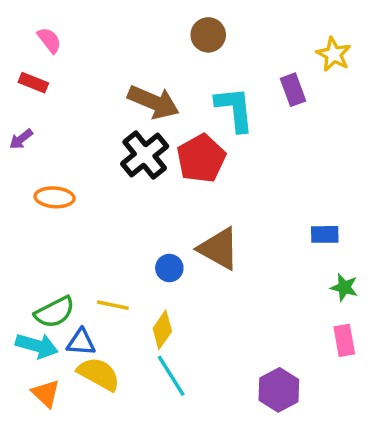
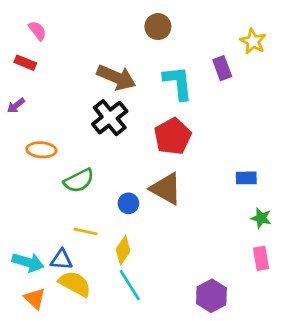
red pentagon: (201, 159) -> (173, 136), moved
green semicircle: (55, 312) -> (79, 181), moved

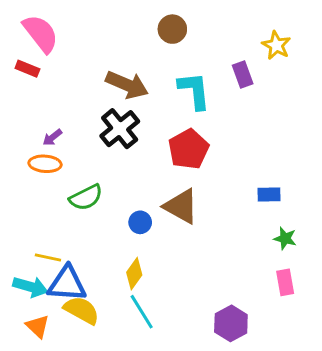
pink semicircle: (37, 31) -> (41, 34), size x1.8
purple arrow: (16, 106) -> (52, 137), moved
yellow line: (86, 231) -> (48, 257), moved
blue triangle: (61, 260) -> (67, 284), size x1.6

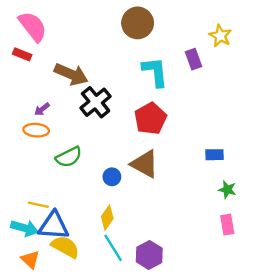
brown circle: (172, 29) -> (138, 23), size x1.4
brown arrow: (127, 85) -> (71, 74), moved
purple hexagon: (231, 323) -> (149, 255), moved

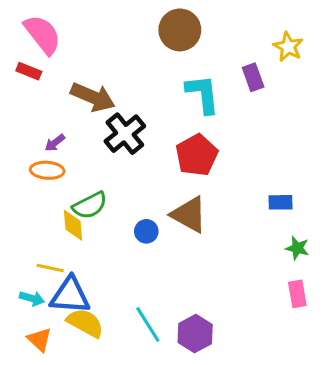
yellow diamond: (107, 218) -> (73, 225), moved, turned -40
cyan arrow: (24, 228) -> (32, 298), size x0.7

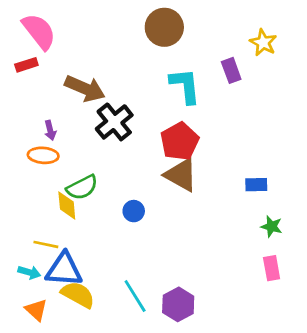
red rectangle: (29, 71) -> (26, 65), turned -40
purple arrow: (55, 143) -> (50, 130), turned -66
brown triangle: (189, 215) -> (181, 175), moved

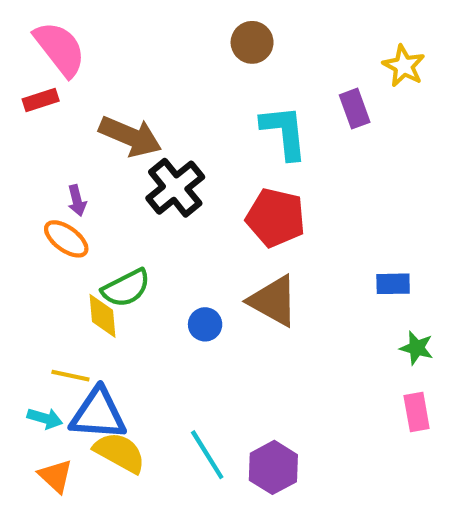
brown circle: (164, 27) -> (252, 42), size x0.7
red pentagon: (180, 141) -> (276, 218), turned -30
orange ellipse: (43, 155) -> (66, 239), turned 32
brown triangle: (181, 175) -> (273, 301), moved

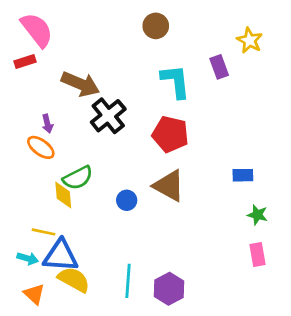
cyan line: (207, 455) -> (128, 281), turned 36

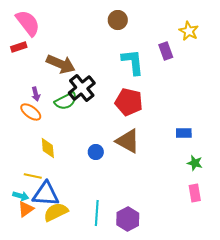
green semicircle: (78, 178) -> (66, 101), moved
yellow semicircle: (74, 280) -> (56, 212), turned -55
orange triangle: (34, 294) -> (26, 209), moved, turned 42

